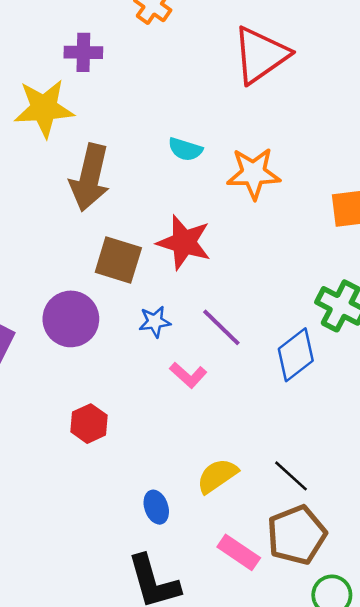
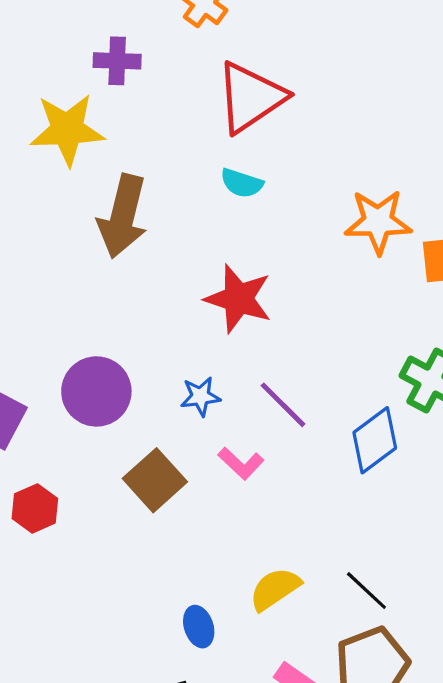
red triangle: (261, 55) -> (251, 97), moved
orange star: (254, 173) -> (378, 222), moved
brown square: (118, 260) -> (155, 480), moved, turned 30
red hexagon: (89, 424) -> (35, 508), moved

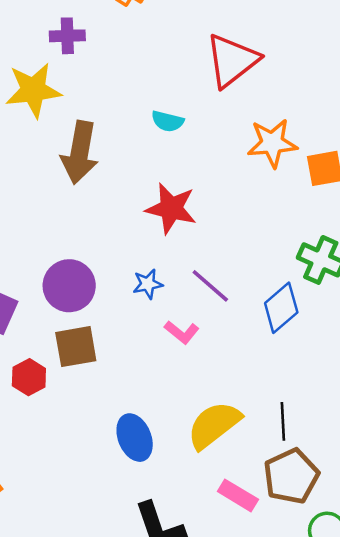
red triangle: (251, 97) -> (232, 61), moved
brown square: (155, 480) -> (76, 347), moved, turned 36
yellow semicircle: (275, 589) -> (214, 425), size x1.4
black line: (366, 591) -> (283, 421), turned 48
blue ellipse: (199, 627) -> (135, 438), moved, size x1.5

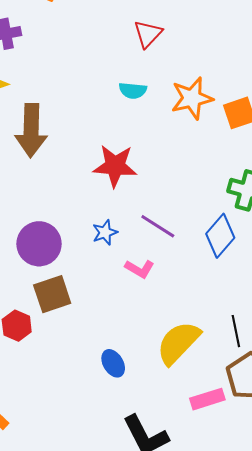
red triangle: (232, 61) -> (148, 34), size x0.6
cyan semicircle: (168, 121) -> (133, 91), moved
blue ellipse: (135, 438) -> (113, 363), size x0.7
pink rectangle: (238, 495) -> (207, 399), turned -40

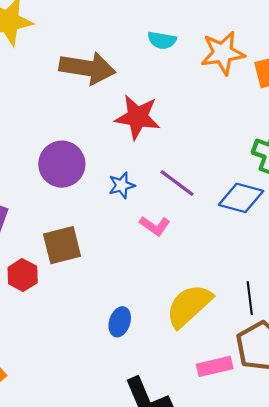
brown arrow: (31, 130) -> (87, 68), moved, turned -87
blue diamond: (220, 236) -> (241, 198), turned 60
purple circle: (39, 244) -> (62, 164), moved
blue ellipse: (113, 363) -> (120, 322), turned 44

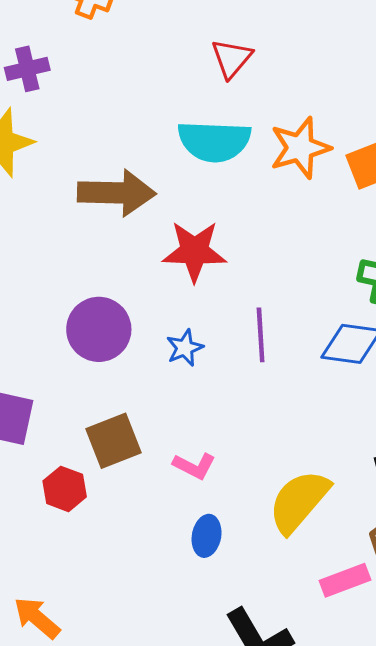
cyan semicircle: (162, 40) -> (214, 141), size x1.8
purple line: (177, 183) -> (261, 335), turned 57
pink L-shape: (155, 226) -> (194, 466), moved

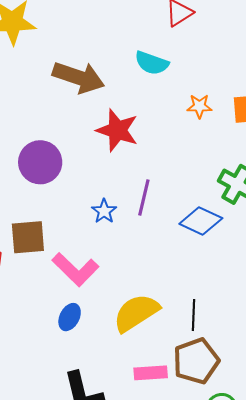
cyan semicircle: (214, 141) -> (152, 63), size x0.7
orange star: (300, 148) -> (199, 106), moved, size x0.6
blue star: (185, 348) -> (104, 211), moved, turned -30
pink L-shape: (194, 466) -> (75, 269), size x1.6

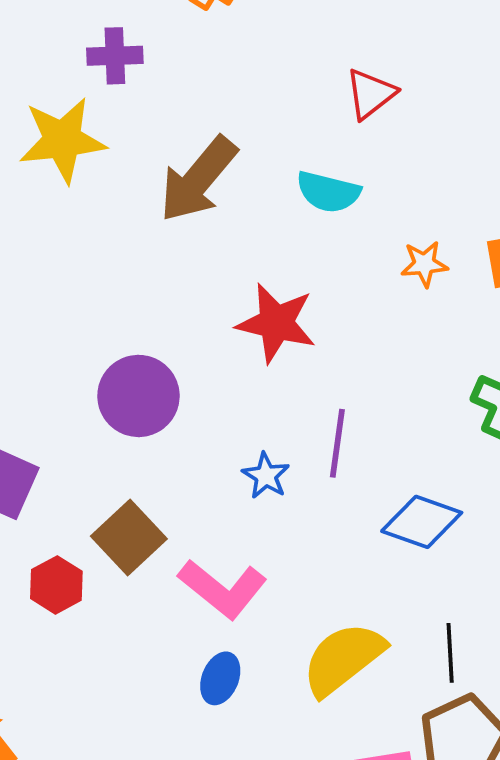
brown arrow: (78, 77) -> (198, 179), moved, turned 117
blue diamond: (201, 221) -> (422, 522), moved
brown square: (28, 237) -> (129, 537), turned -33

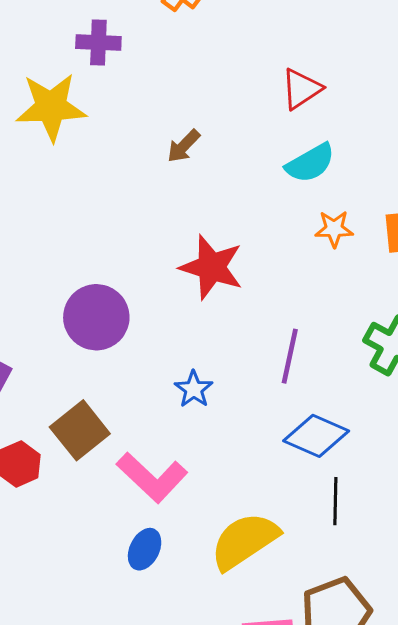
brown arrow: (198, 179) -> (184, 146), moved, size x0.5
cyan semicircle: (328, 192) -> (310, 163), moved, turned -48
purple line: (337, 443) -> (290, 356), moved
black line: (450, 653) -> (335, 501), moved

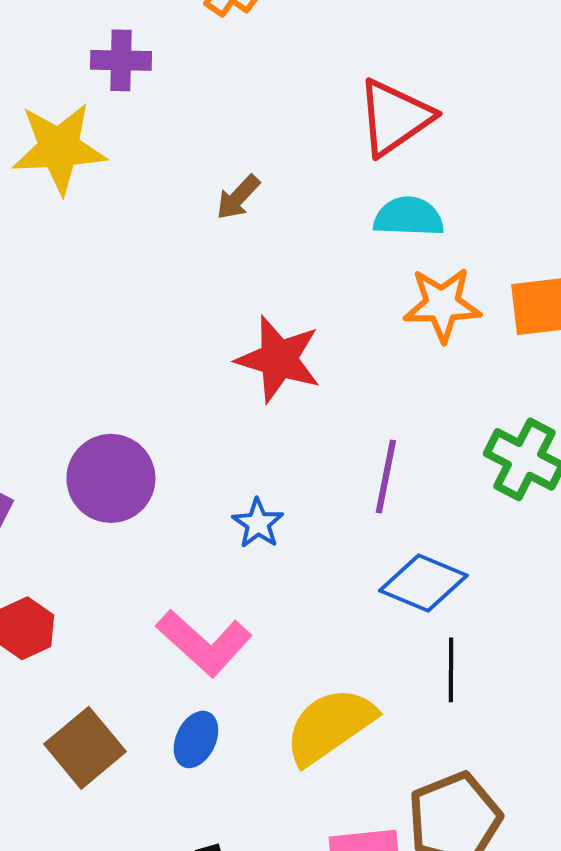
red triangle: (301, 89) -> (395, 117), size x1.4
cyan semicircle: (310, 163) -> (409, 217), turned -147
orange star: (334, 229) -> (442, 305), size x1.5
purple circle: (96, 317) -> (111, 478), moved
brown square: (80, 430) -> (85, 748), moved

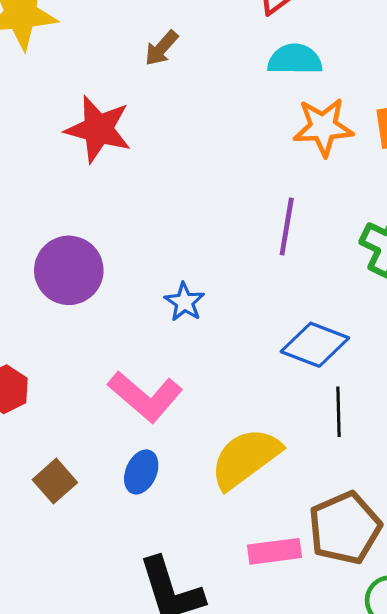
red star: (279, 359) -> (98, 129), moved
purple line: (386, 476) -> (287, 226), moved
brown square: (85, 748) -> (55, 481), size x0.7

